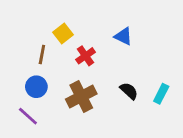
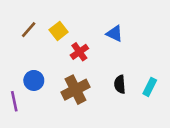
brown line: (42, 54) -> (29, 30), moved, turned 30
black semicircle: (129, 91) -> (120, 84), turned -138
purple line: (28, 116) -> (14, 101), moved, turned 36

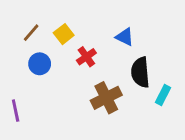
blue circle: (34, 80) -> (40, 64), moved
black semicircle: (120, 84) -> (140, 72), moved, size x1.5
brown cross: (76, 90) -> (106, 98), moved

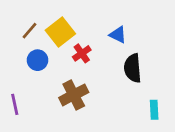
yellow square: (64, 34) -> (60, 32), size x1.5
cyan rectangle: (163, 95) -> (154, 110), moved, turned -30
brown cross: (106, 98) -> (74, 95), moved

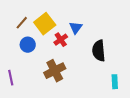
blue triangle: (118, 35) -> (76, 28), moved, turned 40

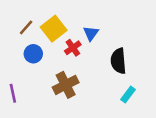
cyan rectangle: (115, 82) -> (128, 95), moved, turned 40

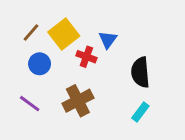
red cross: (73, 48) -> (86, 57), turned -35
purple line: (13, 93) -> (30, 104), moved, turned -42
cyan rectangle: (128, 95) -> (140, 112), moved

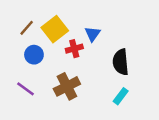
red cross: (86, 57) -> (74, 49), turned -35

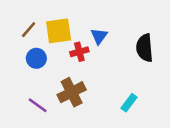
yellow square: (55, 29) -> (59, 31), turned 30
black semicircle: (121, 62) -> (145, 48), moved
purple line: (25, 89) -> (38, 105), moved

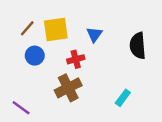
red cross: (79, 52) -> (76, 59), moved
purple line: (38, 105) -> (21, 108), moved

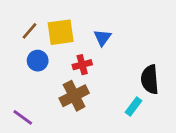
black semicircle: (138, 46) -> (150, 80), moved

